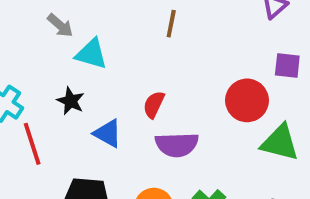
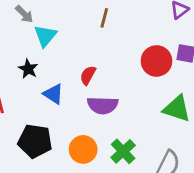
cyan triangle: (91, 54) -> (45, 36), turned 50
red circle: (247, 100) -> (156, 61), moved

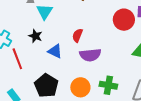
black pentagon: (35, 141) -> (46, 86), turned 30
green cross: (123, 151) -> (108, 85), turned -30

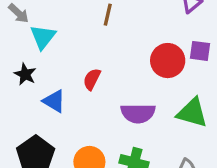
purple semicircle: (90, 55) -> (138, 113), moved

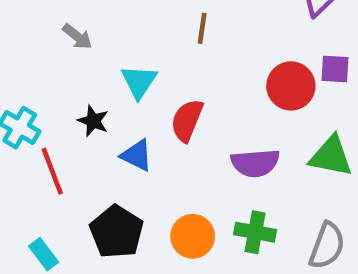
cyan triangle: (43, 37) -> (139, 82), moved
red semicircle: (92, 79) -> (187, 120), size x1.4

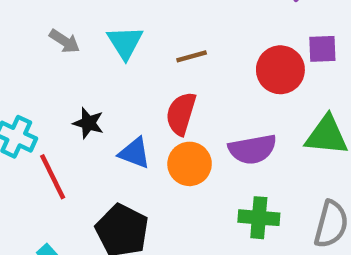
brown line: (202, 28) -> (192, 56), moved, turned 72
cyan triangle: (139, 82) -> (125, 42), moved
orange circle: (193, 236) -> (190, 164), moved

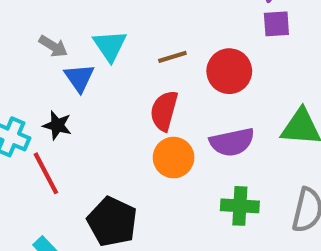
purple square: (322, 49) -> (276, 24), moved
red circle: (280, 70) -> (229, 71), moved
black star: (88, 123) -> (57, 125), moved
blue triangle: (135, 153) -> (79, 78), moved, turned 36

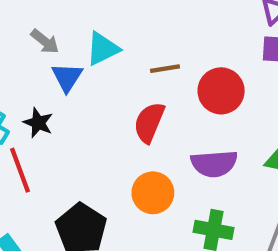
cyan triangle: (110, 46) -> (103, 49), turned 30
orange circle: (174, 158) -> (153, 193), moved

